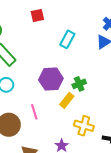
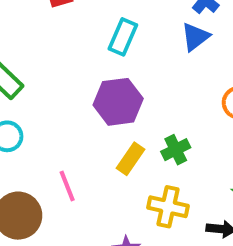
purple hexagon: (51, 79) -> (118, 102), moved
green cross: (79, 84) -> (176, 150), moved

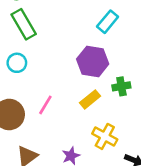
green cross: (176, 150) -> (121, 86), moved
pink line: (67, 186) -> (45, 105), turned 36

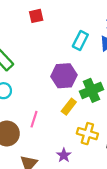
cyan rectangle: (108, 22) -> (80, 40), moved
green cross: (121, 86) -> (92, 90), size x1.5

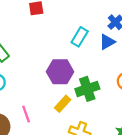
pink line: (34, 119) -> (26, 114), turned -42

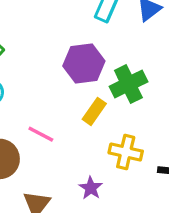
pink line: (26, 114) -> (41, 134), turned -35

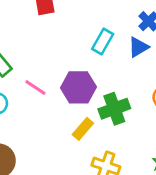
pink line: (41, 134) -> (35, 88), moved

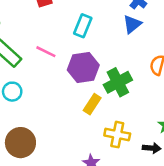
cyan rectangle: (103, 41) -> (83, 26), moved
pink line: (35, 88) -> (46, 52), moved

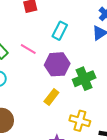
yellow rectangle: (92, 104) -> (51, 97), moved

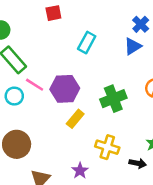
pink line: (28, 49) -> (35, 85), moved
purple hexagon: (57, 64) -> (65, 89), moved

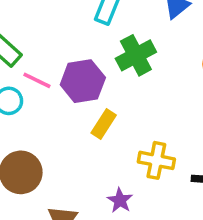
green cross: (113, 99) -> (136, 55), moved

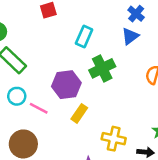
pink line: (37, 80) -> (39, 108), moved

